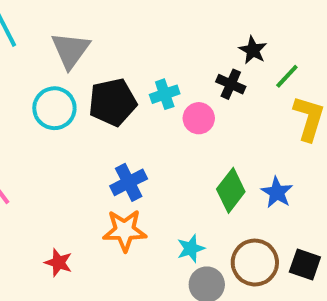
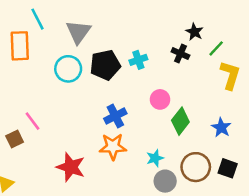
pink circle: (199, 118) -> (160, 99), moved
blue star: (277, 192) -> (221, 127), moved
red star: (58, 263) -> (71, 167), size x1.6

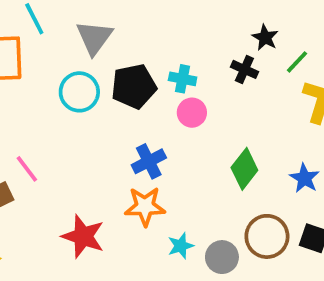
cyan cross: (138, 60) -> (183, 79), turned 30
pink circle: (160, 99) -> (192, 113), moved
cyan star: (155, 158) -> (181, 246), moved

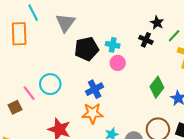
cyan circle: (79, 92) -> (50, 84), moved
green diamond: (244, 169) -> (157, 87), moved

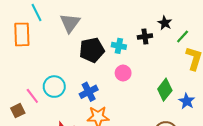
black cross: (146, 40) -> (145, 36), moved, turned -32
pink circle: (118, 63) -> (123, 73), moved
blue cross: (95, 89) -> (89, 92), moved

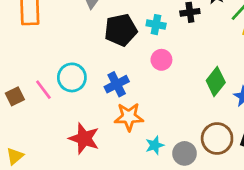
brown square: (18, 111) -> (15, 96), moved

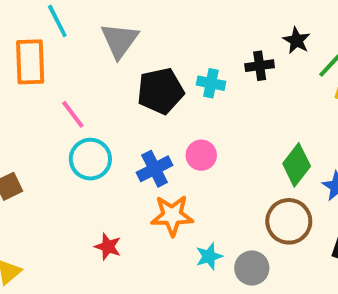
pink circle: (161, 60) -> (201, 155), moved
pink line: (43, 90) -> (73, 114), moved
red star: (84, 138) -> (108, 247), size x0.6
brown circle: (217, 138) -> (289, 221), moved

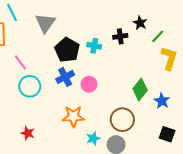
black pentagon: (160, 91) -> (67, 50), turned -30
blue cross: (155, 169) -> (65, 77), moved
brown circle: (289, 221) -> (122, 120), moved
red star: (108, 247) -> (28, 133), moved

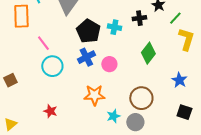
green diamond: (140, 89) -> (148, 53), moved

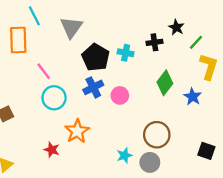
blue star: (179, 80) -> (193, 97), moved
orange star: (94, 95) -> (77, 131), moved, turned -30

